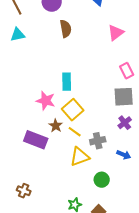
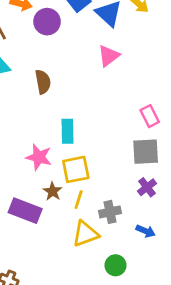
brown semicircle: (66, 29) -> (43, 82), moved
pink triangle: (116, 33) -> (109, 56), moved
yellow square: (73, 110) -> (76, 169), turned 30
yellow line: (75, 132) -> (79, 200), turned 72

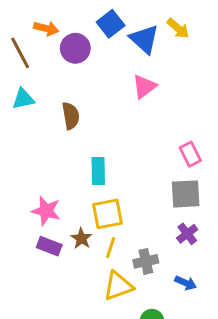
pink star: (39, 157) -> (46, 211), moved
purple rectangle: (25, 211) -> (49, 246), moved, size x0.7

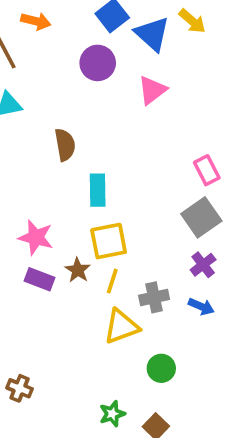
purple circle: (75, 48) -> (98, 63), moved
brown semicircle: (71, 116) -> (65, 145), moved
gray square: (186, 194) -> (201, 217), turned -32
blue arrow: (186, 283) -> (201, 307), moved

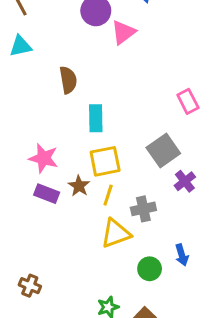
pink triangle: (152, 90) -> (123, 32), moved
gray square: (201, 217) -> (163, 151), moved
blue arrow: (201, 307) -> (182, 255), moved, turned 50

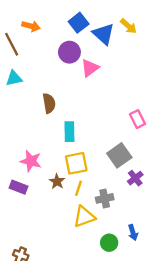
purple rectangle: (47, 194) -> (18, 187), moved

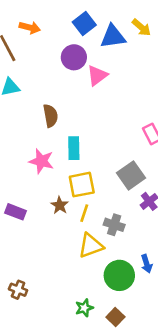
blue triangle: (103, 34) -> (113, 37), turned -50
pink star: (31, 161) -> (41, 161), moved
gray cross: (105, 198) -> (114, 225), turned 30
green circle: (109, 243) -> (119, 275), size x1.5

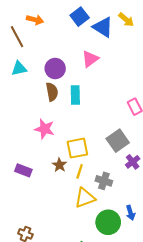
blue triangle: (113, 37) -> (103, 27), turned 40
purple circle: (74, 57) -> (55, 69), moved
cyan rectangle: (74, 148) -> (75, 95), moved

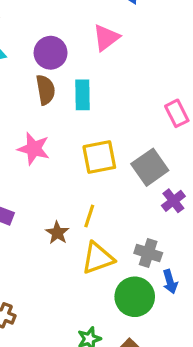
yellow square: (77, 148) -> (99, 157), moved
brown star: (59, 165) -> (57, 233), moved
gray cross: (104, 181) -> (148, 253), moved

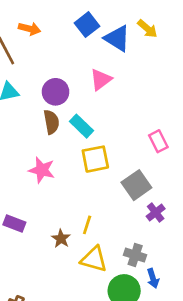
cyan rectangle: (83, 95) -> (82, 126), turned -45
yellow square: (99, 157) -> (95, 159), moved
yellow triangle: (98, 258) -> (94, 259), turned 36

